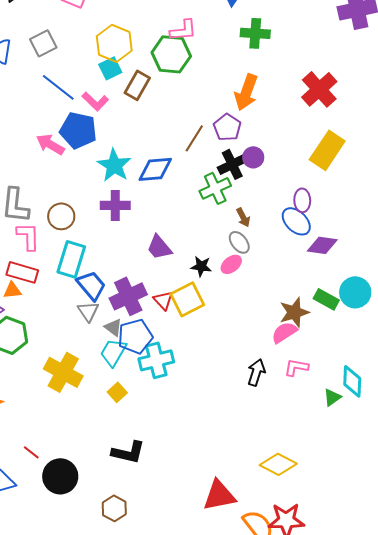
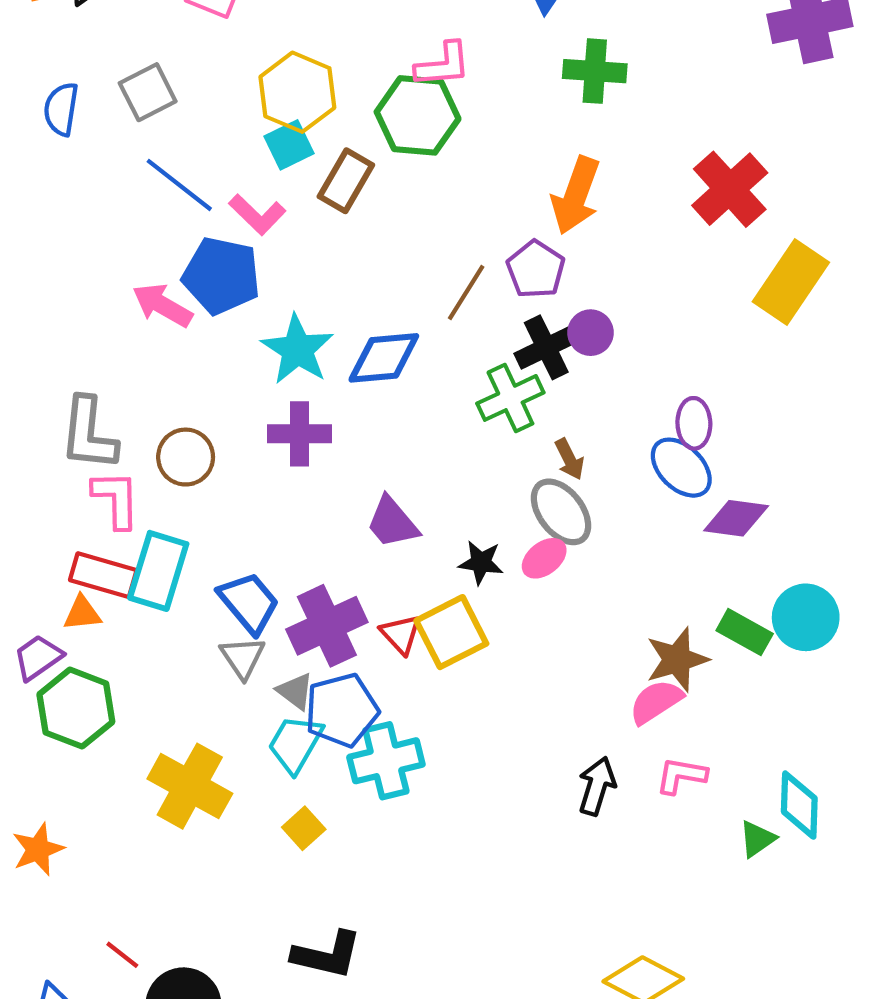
yellow rectangle: (327, 150) -> (791, 282), moved
gray ellipse: (239, 242) -> (561, 512), size x1.4
cyan rectangle: (71, 259) -> (158, 571), moved

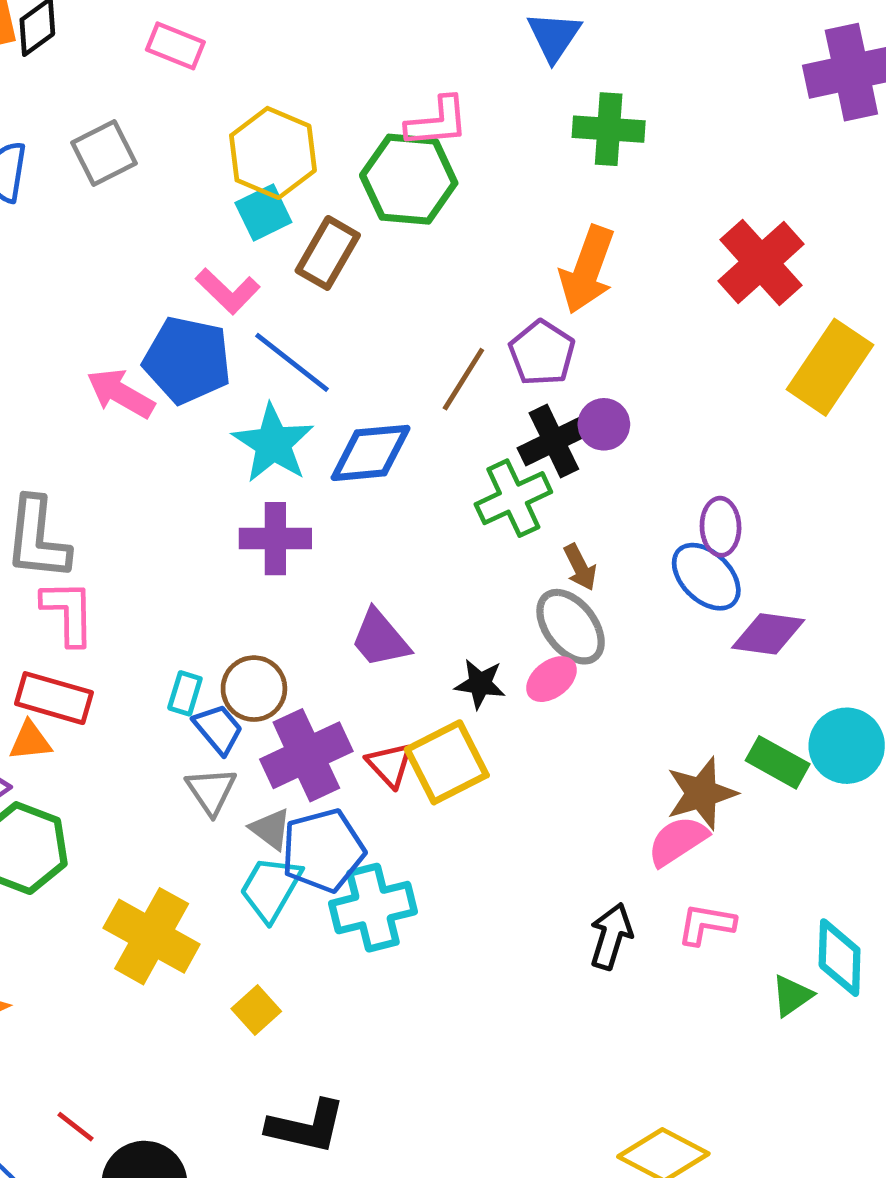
blue line: (179, 185) -> (292, 362), moved
brown circle: (186, 457) -> (254, 689), moved
cyan rectangle: (158, 571) -> (185, 693), moved, size x0.5
blue trapezoid: (249, 603) -> (218, 729), size x0.7
yellow square: (304, 828) -> (256, 1010), moved

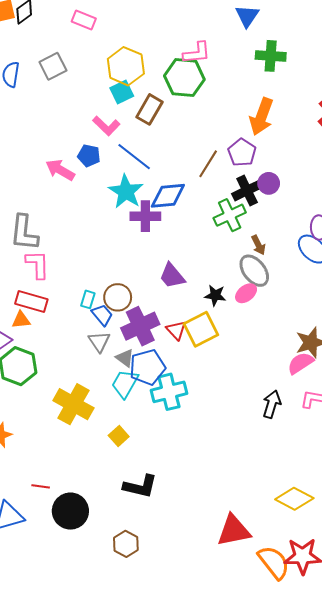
blue pentagon: (187, 360) -> (89, 156), size x0.6
purple cross: (275, 539) -> (145, 216), moved
red line: (75, 1127) -> (41, 486), turned -30

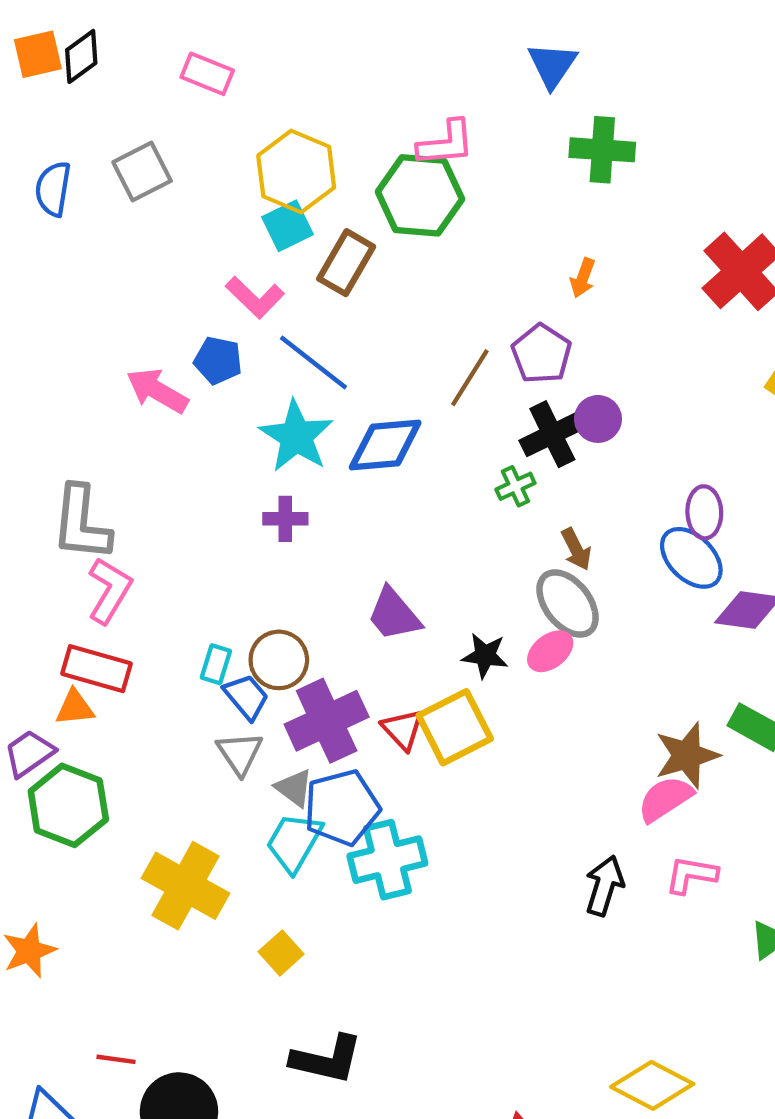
orange arrow: (261, 117) -> (583, 278), size x0.5
green cross: (230, 215) -> (515, 486), size x0.6
purple cross: (145, 216) -> (285, 519), moved, size x0.7
pink L-shape: (38, 264) -> (110, 590), turned 32

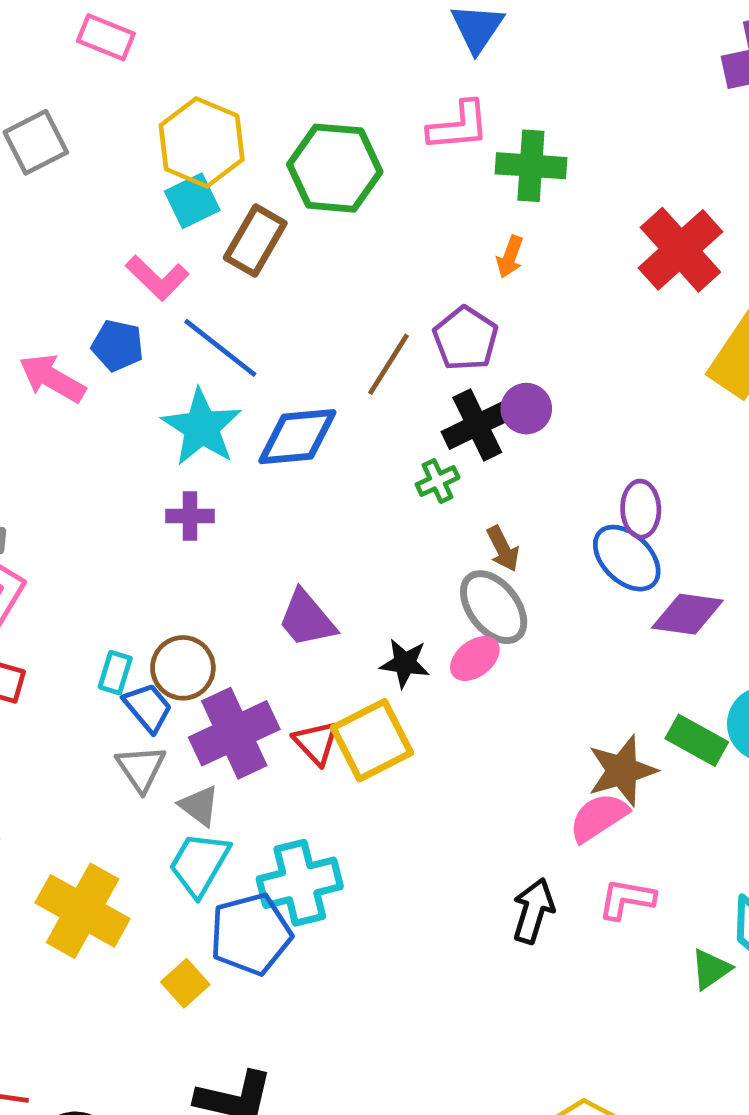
pink L-shape: (446, 143) -> (459, 126), moved
green cross: (602, 150) -> (531, 166), moved
blue pentagon: (342, 808) -> (251, 934), moved

